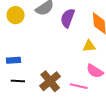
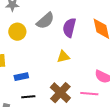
yellow triangle: (89, 46) -> (63, 57), moved

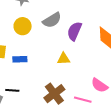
blue rectangle: (21, 77) -> (20, 59), moved
black line: (28, 97) -> (12, 90), moved

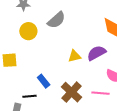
purple semicircle: (74, 31) -> (96, 53), moved, turned 48
blue rectangle: (20, 59) -> (44, 81), moved, turned 64

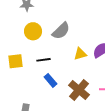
gray semicircle: (56, 20) -> (61, 31), moved
black line: (30, 96) -> (43, 60), moved

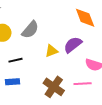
blue rectangle: (51, 80) -> (13, 82), moved, turned -48

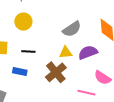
gray semicircle: (30, 30) -> (72, 29), moved
brown cross: (54, 87) -> (56, 72), moved

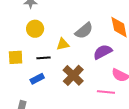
yellow triangle: (66, 52) -> (63, 44), moved
blue rectangle: (20, 71) -> (37, 79), turned -32

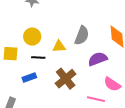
yellow circle: (35, 29) -> (32, 37), moved
gray semicircle: (84, 31) -> (82, 35), turned -36

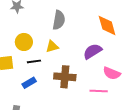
gray semicircle: (82, 35) -> (59, 20), moved
brown cross: (66, 79) -> (65, 77), turned -35

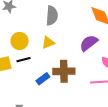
black line: (34, 61) -> (24, 60), moved
blue rectangle: (29, 83) -> (43, 79), moved

